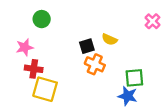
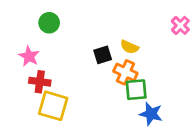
pink star: (25, 47) -> (29, 56), turned -30
orange cross: (95, 64) -> (125, 72), moved
green square: (134, 78) -> (136, 90), moved

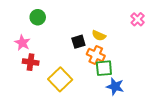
yellow square: (53, 106) -> (60, 79), moved, turned 30

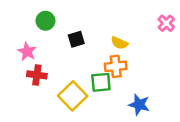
black square: (78, 42) -> (76, 39), moved
orange cross: (96, 55) -> (116, 66), turned -30
green square: (104, 68) -> (101, 82), moved

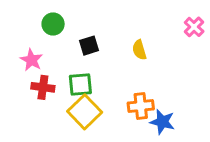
yellow semicircle: (119, 43) -> (139, 50), turned 49
orange cross: (116, 66) -> (141, 106), moved
green square: (101, 82) -> (80, 84), moved

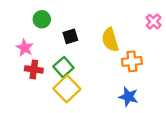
yellow semicircle: (139, 50) -> (110, 40), size x1.5
green square: (80, 84) -> (63, 67), turned -36
orange cross: (141, 106) -> (132, 61), moved

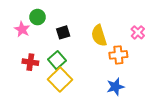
pink cross: (154, 22) -> (138, 32), moved
pink star: (25, 48) -> (22, 29), moved
blue star: (128, 97) -> (115, 87), turned -30

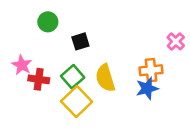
pink star: (22, 29) -> (22, 65), moved
yellow semicircle: (99, 35) -> (105, 78), moved
blue star: (115, 87) -> (147, 88), moved

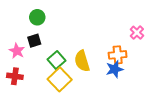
black square: (80, 41) -> (34, 41), moved
red cross: (39, 79) -> (15, 76), moved

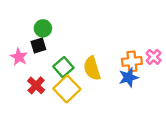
green circle: (37, 17) -> (43, 28), moved
pink cross: (137, 33) -> (154, 57), moved
red cross: (15, 76) -> (36, 85), moved, turned 35

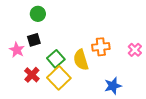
green circle: (43, 28) -> (38, 14), moved
orange cross: (132, 61) -> (101, 47), moved
blue star: (128, 77) -> (113, 86), moved

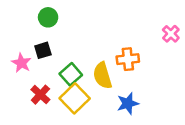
pink cross: (135, 50) -> (171, 34), moved
blue star: (113, 86) -> (128, 103), moved

